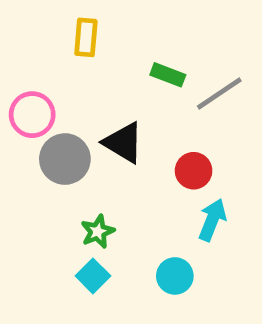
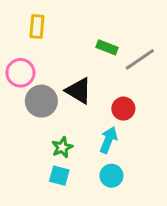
yellow rectangle: (86, 37) -> (37, 27), moved
cyan arrow: (212, 220) -> (108, 140), moved
cyan square: (93, 276) -> (59, 176), turned -30

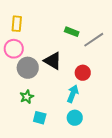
yellow rectangle: (37, 27) -> (17, 24), moved
green star: (62, 147) -> (27, 97), moved

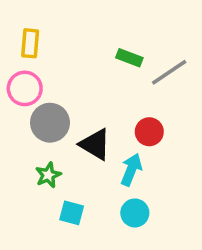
black triangle: (53, 61) -> (95, 144), moved

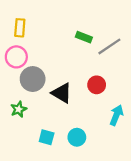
cyan arrow: (131, 170) -> (116, 115), moved
green star: (48, 175) -> (19, 109), moved
cyan circle: (135, 213) -> (77, 137), moved

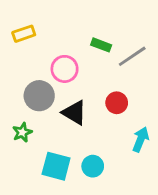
yellow rectangle: (20, 28) -> (24, 34), turned 66
pink circle: (16, 57) -> (65, 69), moved
cyan square: (47, 137) -> (56, 166), size x1.5

